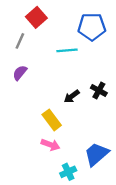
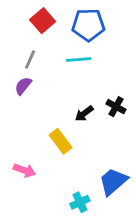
blue pentagon: (92, 27) -> (88, 25), moved
gray line: (20, 41) -> (30, 59), moved
pink arrow: (50, 145) -> (25, 170), moved

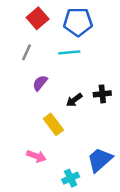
purple semicircle: (23, 86) -> (40, 83), moved
black cross: (116, 107) -> (102, 94), turned -35
pink arrow: (25, 170) -> (36, 156), moved

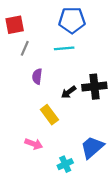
red square: (38, 18) -> (15, 25), moved, turned 30
purple semicircle: (40, 83) -> (37, 76), turned -32
black cross: (102, 94) -> (94, 87), size x1.5

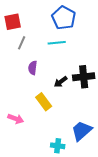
blue pentagon: (72, 20) -> (64, 18), turned 30
pink arrow: (34, 144) -> (16, 119), moved
cyan cross: (65, 164) -> (58, 146), turned 32

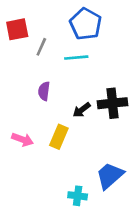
gray line: (22, 43) -> (41, 47), moved
yellow rectangle: (44, 102) -> (59, 137), turned 60
pink arrow: (16, 119) -> (23, 139), moved

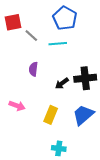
gray line: (41, 47) -> (31, 36), turned -72
yellow rectangle: (59, 137) -> (51, 115), moved
blue trapezoid: (110, 176) -> (83, 115), moved

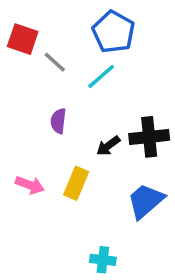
red square: (13, 22) -> (23, 39), turned 30
cyan line: (58, 44) -> (101, 76), turned -36
yellow rectangle: (51, 115) -> (76, 183), moved

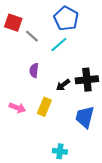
blue trapezoid: (146, 201) -> (85, 117), turned -35

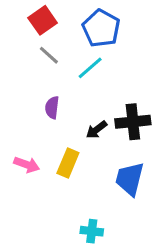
red square: (13, 23) -> (43, 20), moved, turned 36

